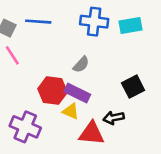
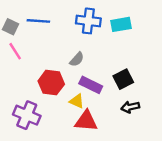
purple rectangle: (77, 93) -> (91, 85), moved
yellow triangle: (71, 111) -> (77, 101), moved
black arrow: (114, 118) -> (130, 107), moved

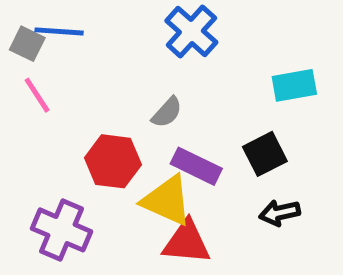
blue line: (38, 21) -> (59, 31), moved
blue cross: (88, 21) -> (191, 31), turned 35
cyan rectangle: (121, 24) -> (294, 85), moved
yellow triangle: (77, 101) -> (167, 200), size x1.6

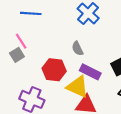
gray square: (27, 44) -> (17, 55), moved, turned 32
gray semicircle: (167, 112) -> (77, 49), turned 112

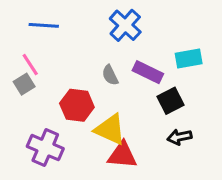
purple rectangle: (90, 72) -> (148, 72), moved

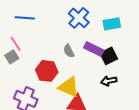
cyan rectangle: (189, 59) -> (112, 24), moved
black square: (170, 101) -> (109, 56), moved
black arrow: (180, 137) -> (109, 81), moved

